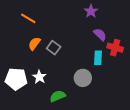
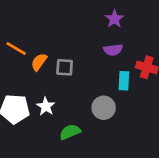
orange line: (28, 18) -> (16, 48), moved
purple semicircle: (100, 34) -> (113, 50), moved, turned 128
gray square: (54, 48) -> (65, 67), turned -32

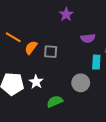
purple star: (114, 19) -> (66, 14), moved

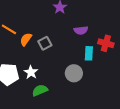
gray square: (51, 52) -> (45, 43), turned -32
green semicircle: (55, 101) -> (40, 90), moved

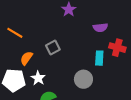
purple semicircle: (81, 30) -> (100, 27), moved
orange semicircle: (26, 39) -> (26, 58), moved

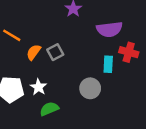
purple semicircle: (100, 27) -> (109, 29), size x1.5
orange semicircle: (26, 58) -> (34, 52), moved

